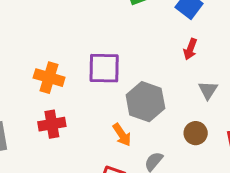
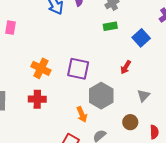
red arrow: (190, 49) -> (126, 67), moved

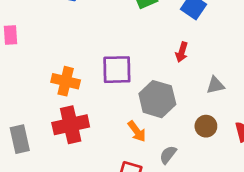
gray triangle: (143, 96) -> (215, 85), turned 48
red cross: (37, 99) -> (71, 125), size x1.4

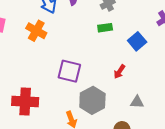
orange cross: (66, 81) -> (36, 31), moved

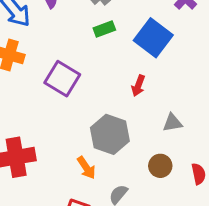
blue square: (137, 41) -> (153, 38), size x1.4
purple square: (69, 71) -> (62, 79), moved, turned 30

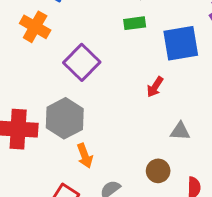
blue square: (153, 38) -> (181, 43), turned 30
gray hexagon: (110, 134) -> (65, 118), moved

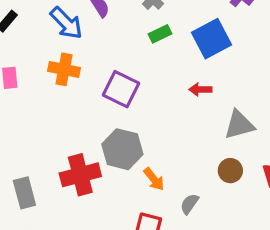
red arrow: (155, 87) -> (200, 90), turned 75
gray triangle: (180, 131) -> (239, 125), size x1.5

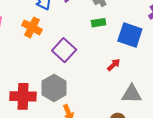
blue square: (212, 39) -> (130, 35), turned 30
red arrow: (200, 90) -> (114, 65), turned 120

